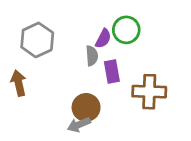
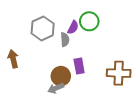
gray hexagon: (37, 40) -> (43, 28), moved
purple rectangle: (112, 72) -> (79, 66), moved
brown cross: (149, 92) -> (119, 73), moved

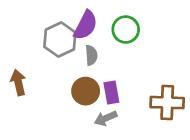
purple semicircle: (73, 27) -> (86, 25), moved, size x1.5
brown circle: (61, 76) -> (86, 91), moved
gray arrow: (56, 88) -> (106, 118), moved

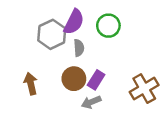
brown arrow: (18, 82) -> (31, 84), moved
purple rectangle: (111, 92) -> (96, 80), turned 42
brown cross: (167, 103) -> (144, 89), turned -32

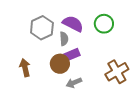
purple semicircle: (74, 22) -> (73, 24), moved, turned -90
green circle: (108, 26) -> (104, 24), moved
purple rectangle: (96, 80) -> (72, 55), moved, turned 35

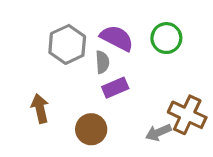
brown circle: (60, 64) -> (91, 129), moved
brown cross: (117, 72) -> (187, 115), turned -35
gray arrow: (74, 83) -> (158, 132), moved

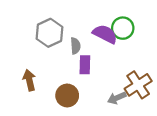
purple semicircle: (117, 38) -> (105, 34), moved
purple rectangle: (115, 88) -> (85, 65), turned -66
brown cross: (187, 115) -> (138, 85), turned 32

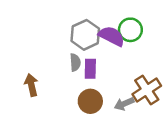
gray hexagon: (49, 33) -> (85, 35), moved
gray semicircle: (75, 46) -> (75, 62), moved
brown circle: (67, 95) -> (90, 101), moved

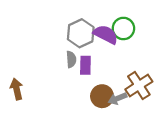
brown arrow: (31, 85) -> (17, 89), moved
brown circle: (90, 101) -> (102, 96), moved

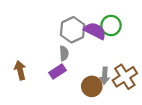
purple rectangle: (85, 65) -> (58, 71), moved, turned 56
brown arrow: (17, 89) -> (20, 70), moved
gray arrow: (117, 99) -> (105, 76), moved, turned -63

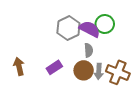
gray semicircle: (64, 53) -> (89, 50), moved
brown cross: (125, 77) -> (118, 72), turned -35
brown circle: (92, 86) -> (84, 70), moved

